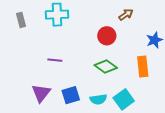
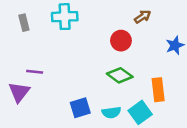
purple line: (55, 60) -> (35, 72), moved
orange rectangle: (143, 67) -> (158, 90), moved
purple triangle: (41, 93) -> (19, 92), moved

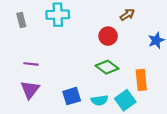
purple triangle: (19, 92) -> (30, 90), moved

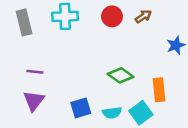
gray rectangle: (21, 20) -> (24, 22), size x1.5
red circle: (108, 36) -> (112, 16), moved

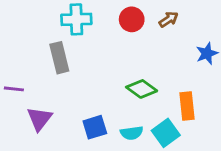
gray rectangle: (24, 22) -> (59, 58), moved
purple line: (35, 72) -> (14, 89), moved

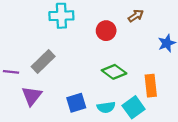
red circle: (132, 19) -> (106, 31), moved
gray rectangle: (59, 58) -> (43, 62), moved, turned 60

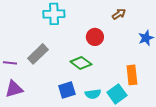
red circle: (106, 31) -> (95, 37), moved
green diamond: (114, 72) -> (81, 63), moved
purple triangle: (32, 96) -> (14, 89), moved, turned 36

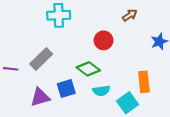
purple triangle: (14, 89) -> (40, 97), moved
blue square: (67, 90) -> (66, 89), moved
cyan semicircle: (93, 94) -> (101, 91), moved

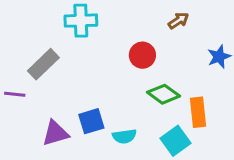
gray rectangle: (41, 59) -> (43, 64), moved
green diamond: (88, 69) -> (163, 94), moved
cyan semicircle: (101, 91) -> (124, 136), moved

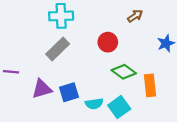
gray rectangle: (43, 64) -> (58, 49), moved
purple triangle: (55, 133) -> (42, 89), moved
cyan square: (175, 141) -> (119, 107), moved

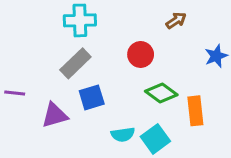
blue square: (69, 92) -> (92, 97), moved

